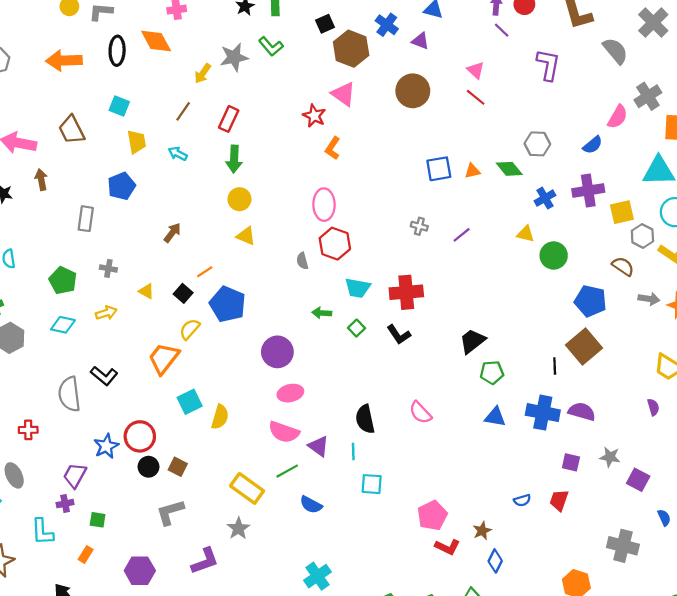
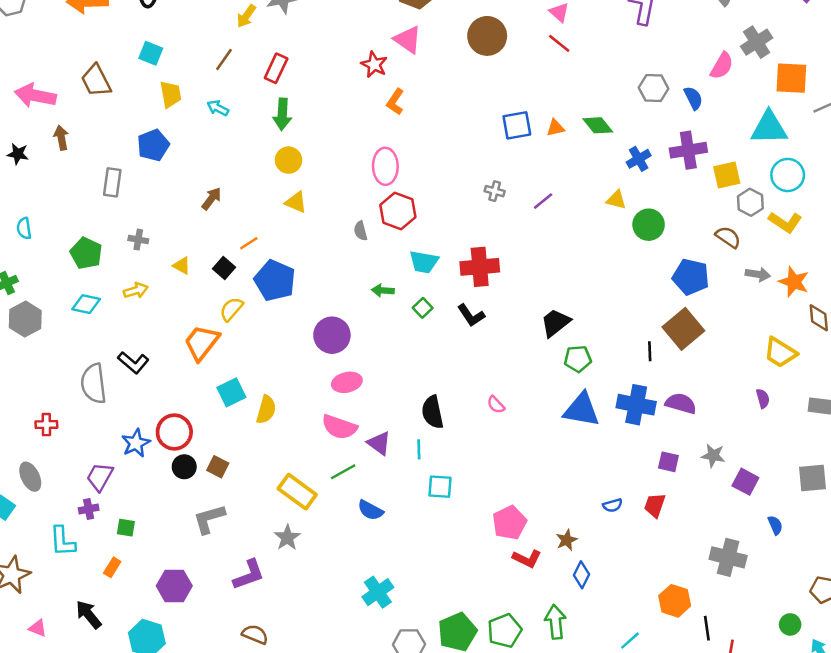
gray hexagon: (537, 144) -> (654, 88), moved
blue semicircle: (593, 145) -> (693, 98), turned -78
pink semicircle: (420, 413) -> (496, 405), size x0.7
blue triangle: (495, 417) -> (582, 410), size x1.5

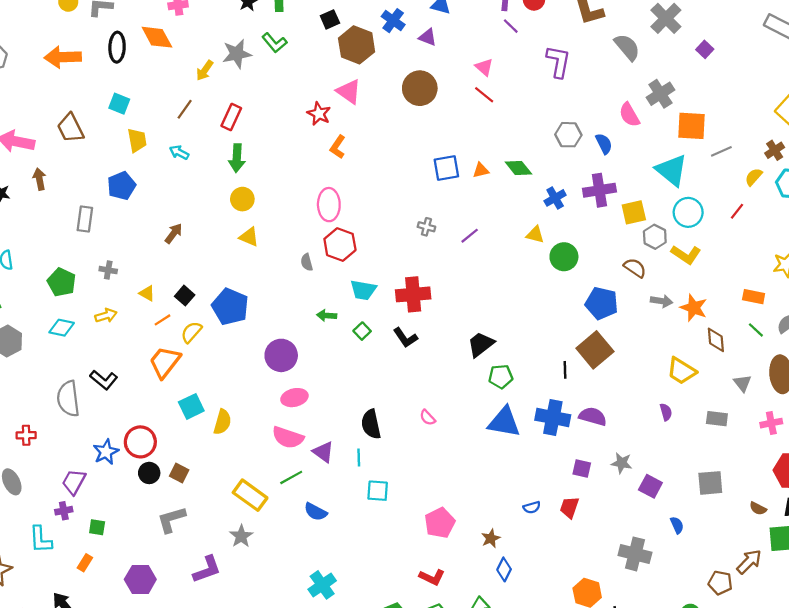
pink semicircle: (722, 66) -> (629, 115), turned 120
cyan triangle: (769, 128) -> (671, 170), turned 40
orange line: (249, 243) -> (163, 320), moved
red L-shape: (527, 559) -> (432, 577), moved

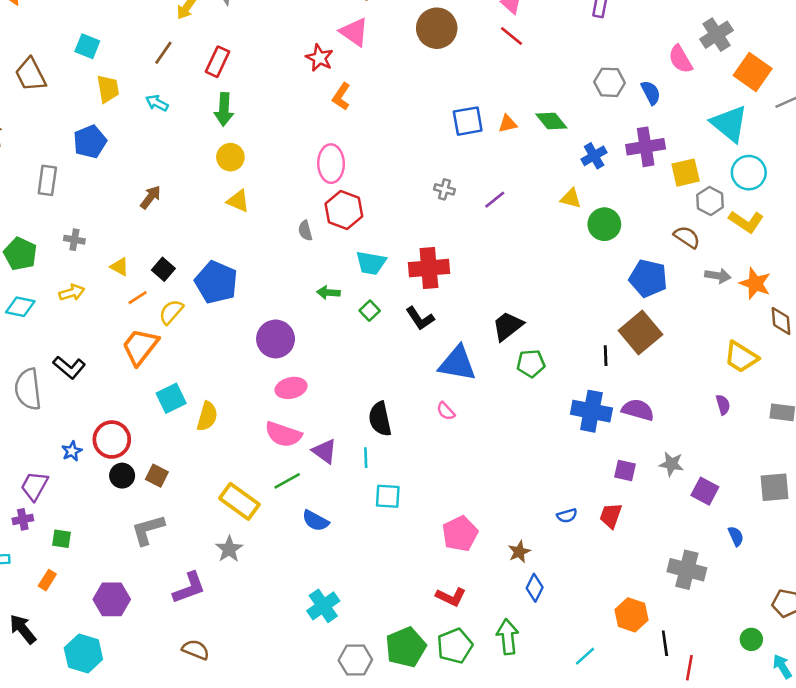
orange square: (691, 126) -> (753, 72), turned 32
blue triangle: (504, 422) -> (457, 363), moved
blue star: (106, 452) -> (72, 451), size x0.7

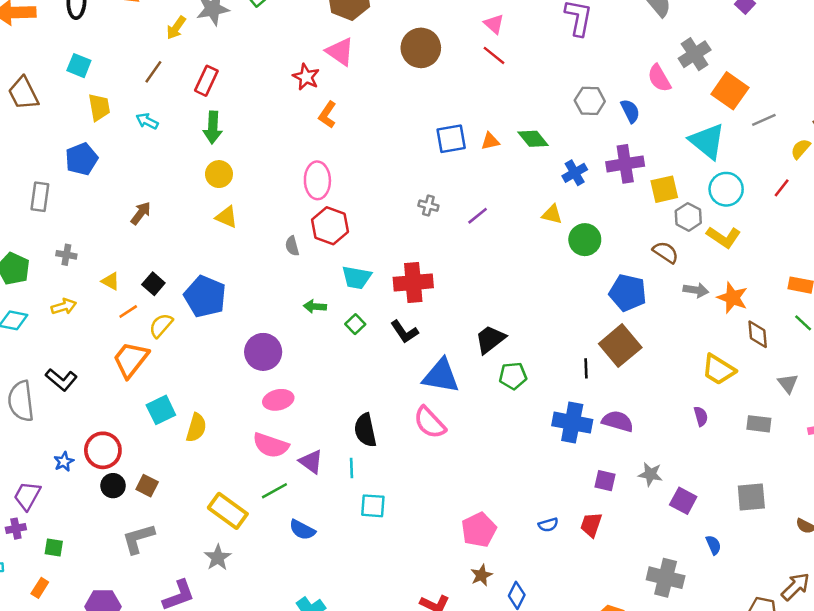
pink semicircle: (446, 411) -> (430, 423), size x1.8
pink pentagon: (460, 534) -> (479, 530), moved
brown star: (519, 552) -> (481, 575), moved

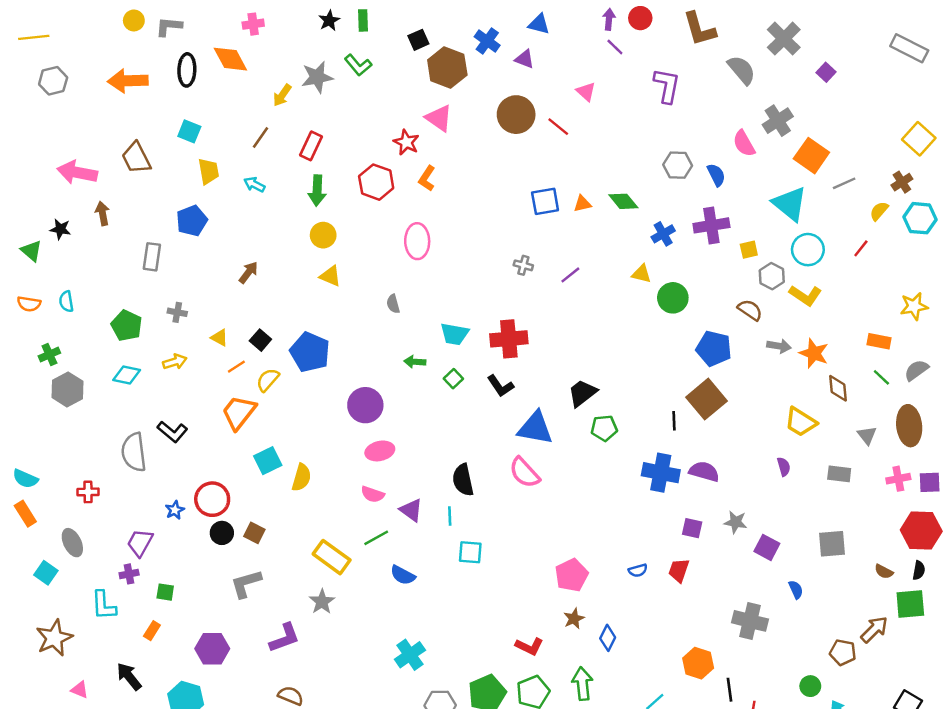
red line: (494, 55) -> (558, 127), moved
yellow square: (664, 189) -> (749, 250), size x0.7
red hexagon: (330, 226) -> (376, 182), moved
pink semicircle: (271, 445) -> (373, 494), size x0.7

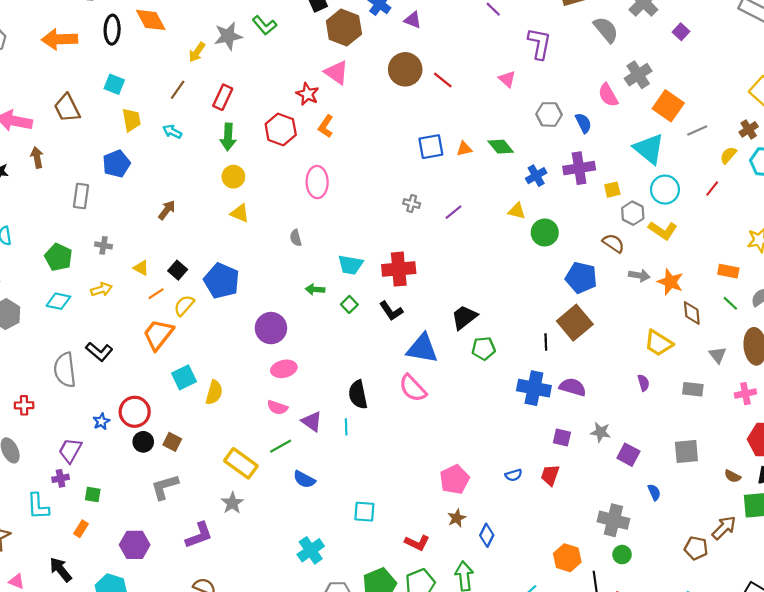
pink triangle: (586, 92) -> (507, 79), moved
cyan square: (470, 552) -> (364, 512), moved
green circle: (810, 686) -> (622, 555), moved

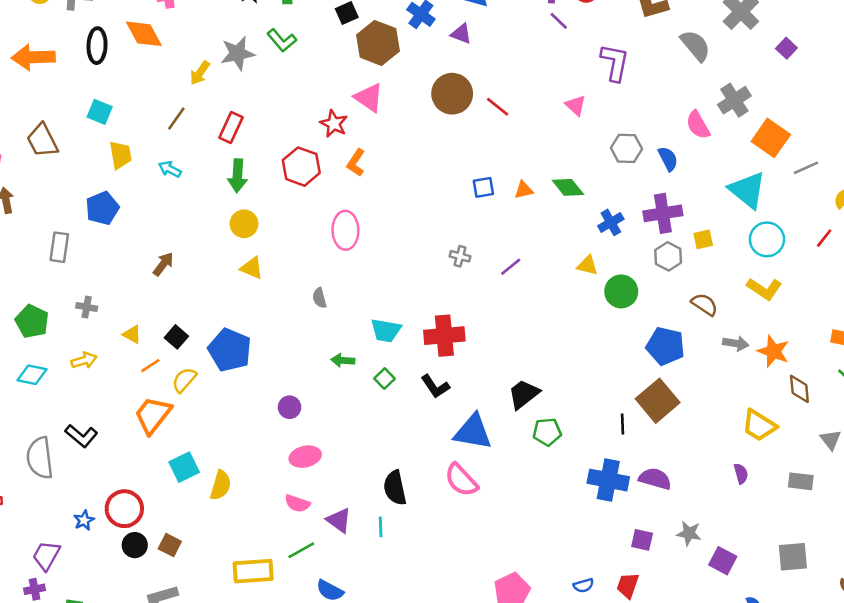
blue square: (431, 147) -> (483, 187), size x0.7
gray hexagon: (633, 213) -> (668, 256), moved
purple circle: (271, 328) -> (290, 407), size x0.6
yellow rectangle: (241, 463) -> (253, 571), turned -40

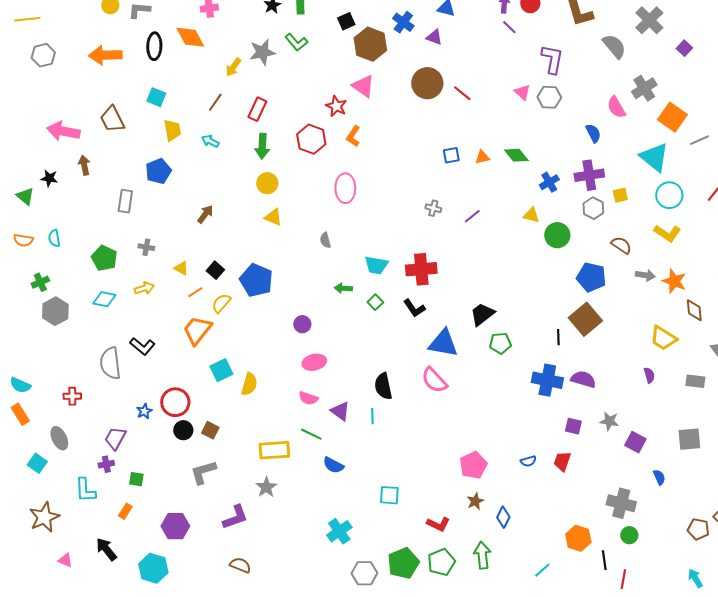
gray hexagon: (626, 148) -> (549, 97), moved
green line: (301, 550) -> (311, 434), turned 55

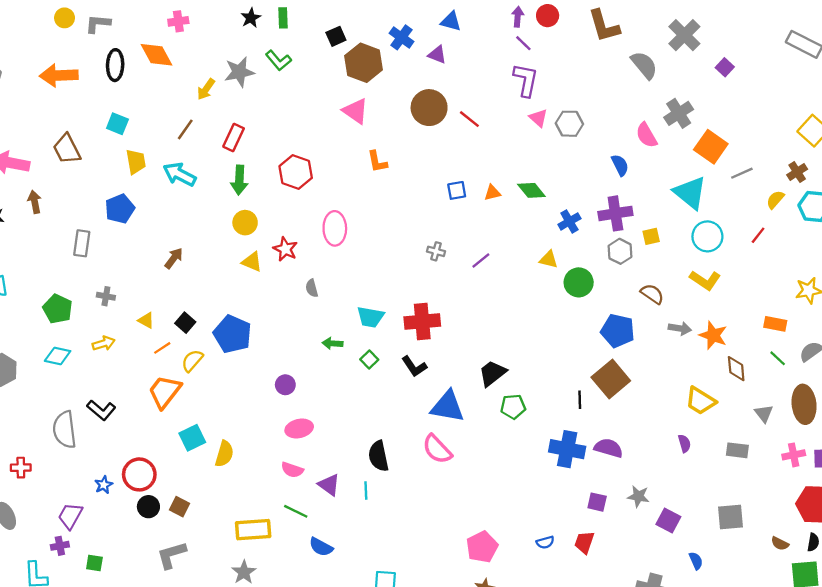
purple L-shape: (552, 59) -> (526, 80), moved
red star: (336, 106) -> (285, 249), moved
orange L-shape: (353, 136) -> (377, 162), moved, turned -45
cyan arrow: (210, 141) -> (180, 174), size x1.6

